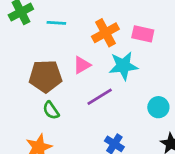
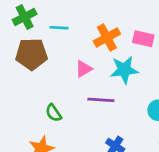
brown pentagon: (45, 76) -> (31, 54), moved
purple line: (100, 97) -> (101, 100), turned 35

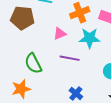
green semicircle: (53, 113) -> (33, 63), size x1.5

